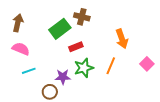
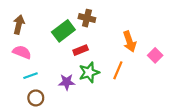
pink square: (147, 64) -> (155, 55), moved
brown circle: (50, 92) -> (36, 98), moved

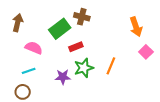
orange arrow: (129, 42) -> (136, 27), moved
pink semicircle: (22, 52) -> (34, 48), moved
brown circle: (36, 98) -> (23, 92), moved

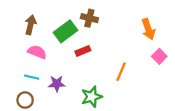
brown arrow: (18, 23) -> (31, 25), moved
green star: (84, 68) -> (92, 97), moved
cyan line: (29, 71) -> (32, 77), turned 32
purple star: (63, 77) -> (57, 84), moved

